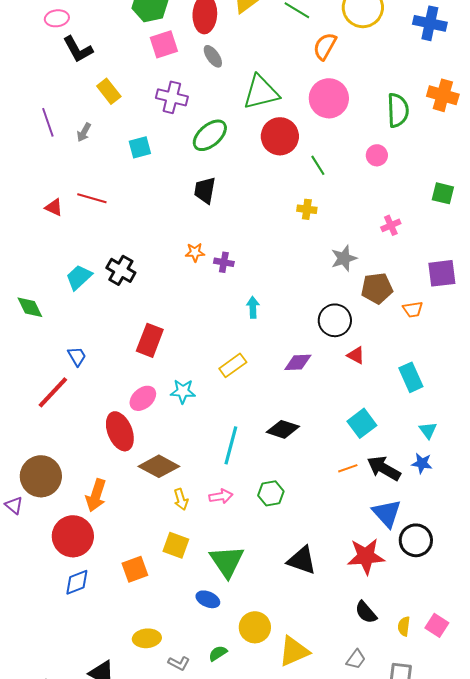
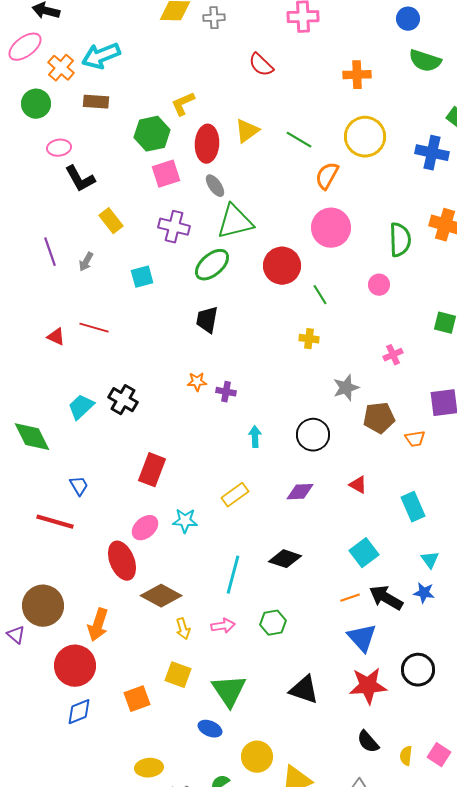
green triangle: (261, 92) -> (235, 222), moved
green diamond: (30, 307) -> (32, 437), size x1.4
black circle: (335, 320) -> (313, 435), moved
red line: (53, 392) -> (55, 522), turned 63
blue triangle: (387, 513) -> (362, 638), moved

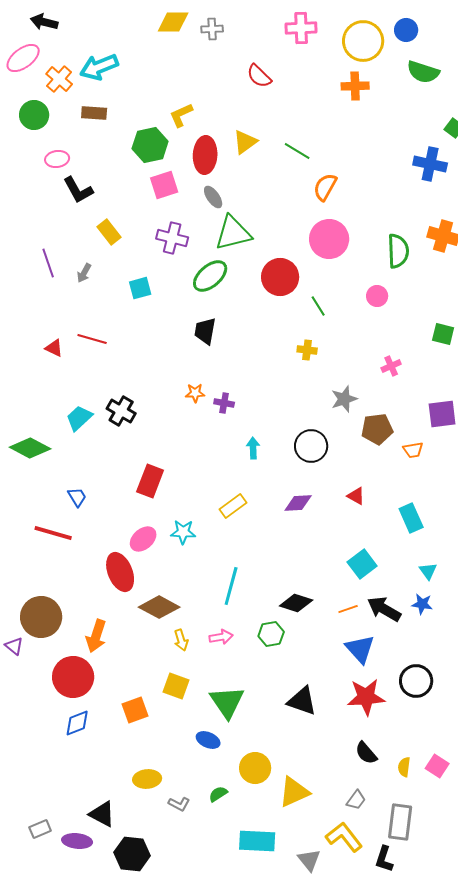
yellow circle: (365, 137) -> (363, 41), moved
green diamond: (32, 437) -> (30, 448), turned -36
black diamond: (285, 559) -> (296, 603), moved

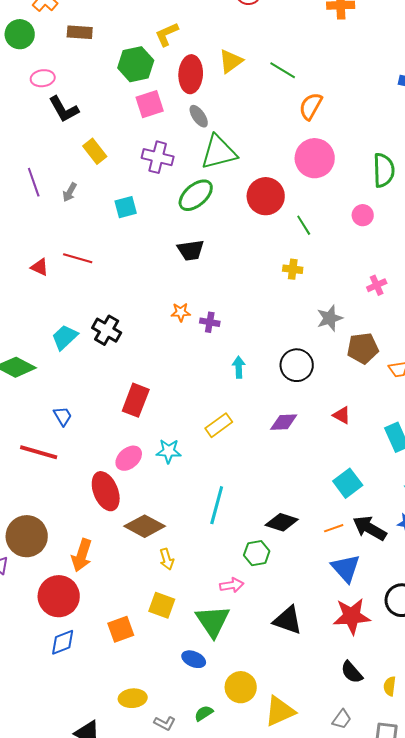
black trapezoid: (205, 331) -> (191, 250), turned -108
pink arrow: (221, 637) -> (232, 585), moved

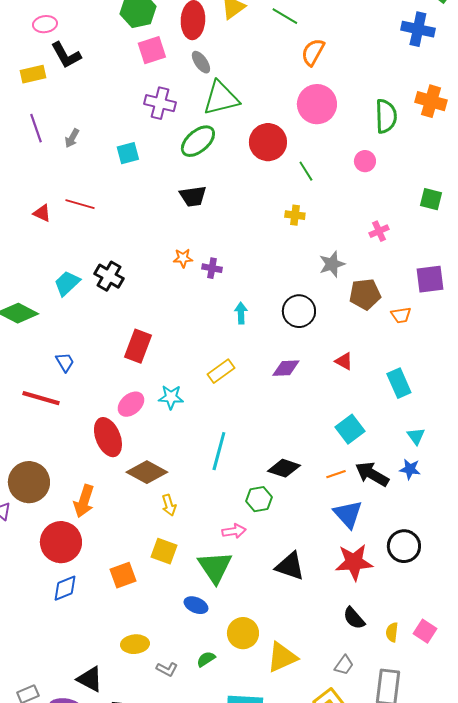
yellow rectangle: (95, 151) -> (33, 74), moved, turned -65

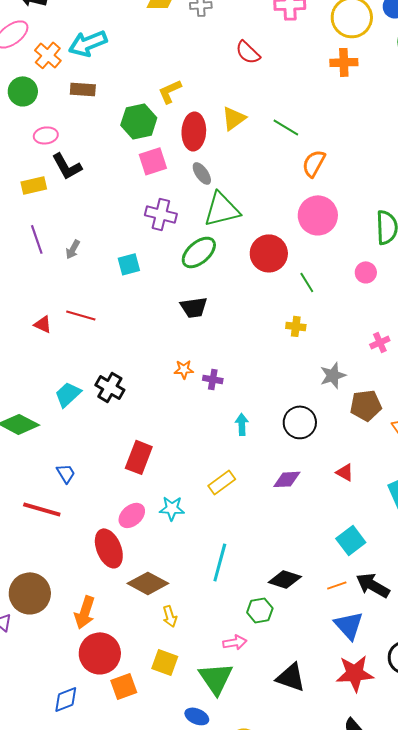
red circle: (61, 542) -> (100, 653), moved

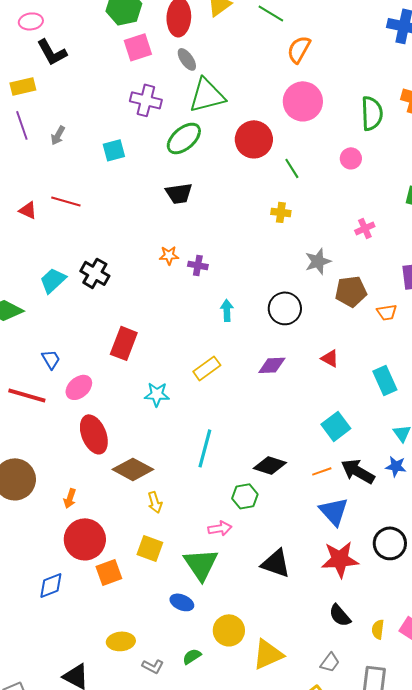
yellow rectangle: (34, 185) -> (23, 86), moved
pink ellipse: (132, 515) -> (79, 387), moved
orange arrow: (85, 612) -> (70, 498), size x0.6

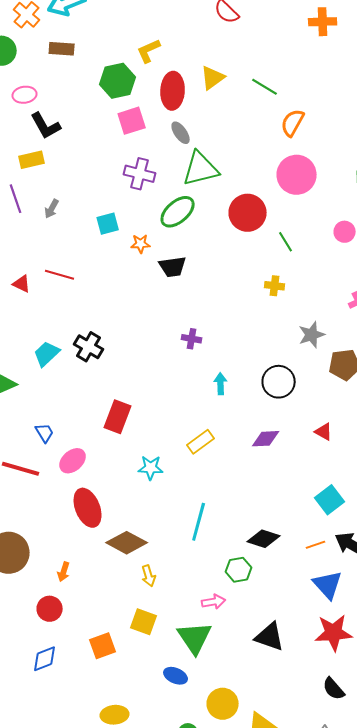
yellow rectangle: (23, 86) -> (32, 160), moved
orange star: (169, 255) -> (141, 244), moved
red circle: (85, 539) -> (50, 609), moved, size x0.6

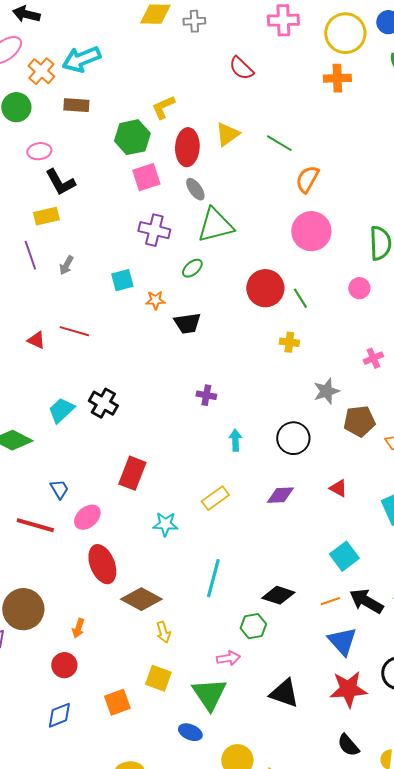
green ellipse: (178, 212) -> (192, 268), size x0.6
red circle: (248, 213) -> (265, 288), moved

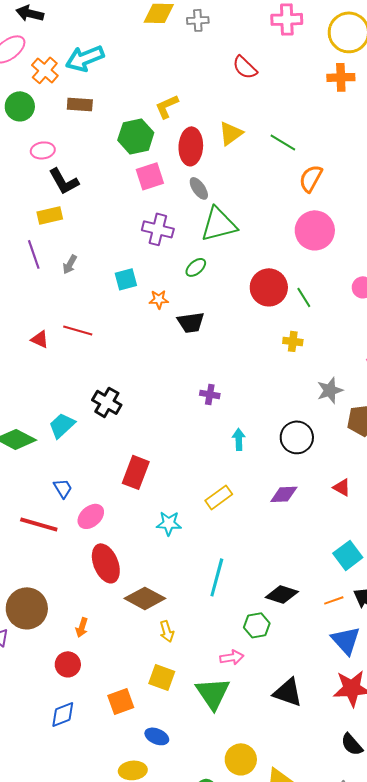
cyan trapezoid: (61, 410) -> (62, 425), moved
blue ellipse: (190, 732) -> (157, 736), moved

